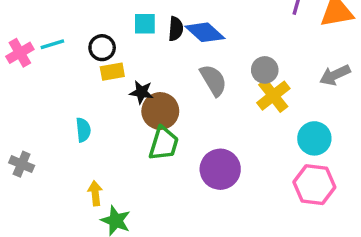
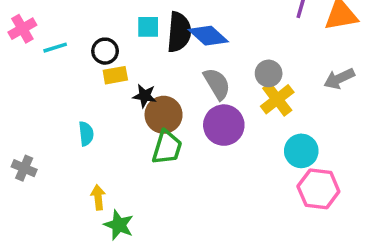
black semicircle: (176, 29) -> (179, 32), size x1.6
pink cross: (20, 53) -> (22, 29), moved
cyan circle: (314, 138) -> (301, 151), moved
purple circle: (220, 169) -> (224, 125), moved

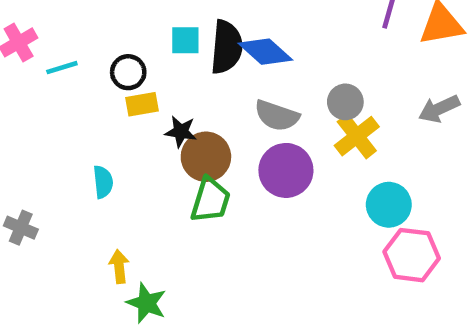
gray semicircle: (217, 84) -> (277, 116), turned 140

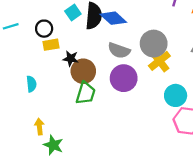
cyan square: (185, 40) -> (73, 12), turned -35
gray circle: (345, 102) -> (154, 44), size x1.5

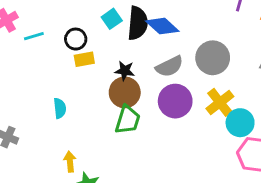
gray semicircle: (119, 50) -> (169, 66), turned -45
black star: (71, 59) -> (125, 71), moved
yellow cross: (159, 61) -> (220, 102), moved

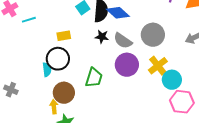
black circle: (76, 39) -> (58, 59), moved, size x1.5
gray semicircle: (169, 66) -> (123, 41), turned 60
black star: (125, 71) -> (102, 37), moved
brown circle: (125, 92) -> (64, 93), moved

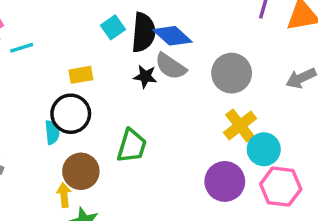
gray semicircle: (123, 41) -> (171, 66), moved
purple circle: (127, 65) -> (225, 181), moved

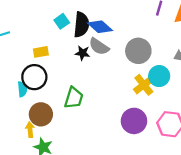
cyan circle: (264, 149) -> (159, 76), moved

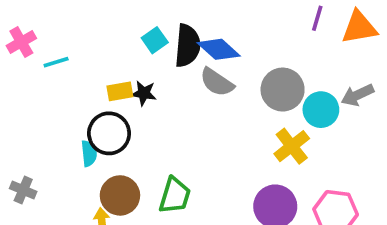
black star: (83, 53) -> (144, 93), moved
cyan circle: (159, 76) -> (321, 110), moved
green trapezoid: (74, 98) -> (175, 195), moved

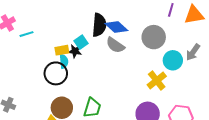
cyan square: (155, 40) -> (81, 42), moved
gray circle: (283, 90) -> (154, 37), moved
gray arrow: (357, 95) -> (193, 52), turned -30
cyan semicircle: (89, 153) -> (64, 61), moved

